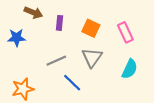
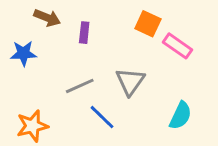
orange square: (91, 28) -> (148, 24), moved
pink rectangle: (125, 32) -> (178, 46), turned -30
cyan semicircle: (130, 69) -> (181, 116), moved

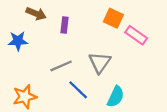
cyan semicircle: (181, 116) -> (116, 97), moved

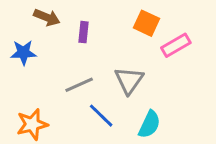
pink rectangle: (136, 35) -> (176, 45), turned -65

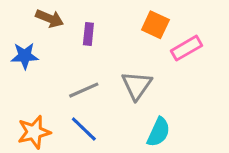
blue line: (101, 116) -> (84, 129), moved

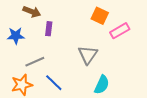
purple rectangle: (88, 34) -> (49, 29), moved
gray line: (84, 90) -> (35, 62), moved

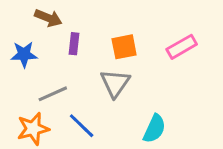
orange square: (100, 16) -> (124, 47), moved, turned -36
gray triangle: (88, 55) -> (115, 83), moved

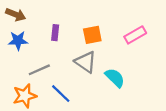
brown arrow: (48, 18) -> (16, 15), moved
gray triangle: (115, 83) -> (86, 62), turned -30
cyan semicircle: (154, 129) -> (115, 78), moved, turned -70

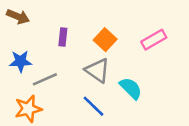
orange square: (92, 35) -> (105, 40), turned -36
blue star: (18, 41) -> (21, 61), moved
blue line: (61, 94) -> (94, 106), moved

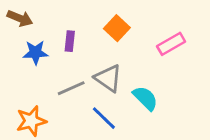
orange square: (105, 40) -> (117, 28), moved
blue star: (21, 61) -> (35, 52), moved
gray line: (45, 79) -> (71, 88), moved

